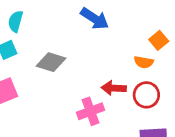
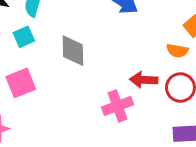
gray diamond: (51, 62) -> (73, 51), turned 72

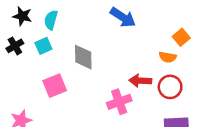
pink square: (21, 83) -> (55, 86), moved

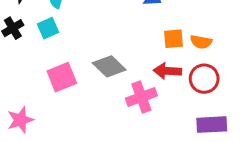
orange square: (181, 37) -> (174, 39), moved, turned 35
gray diamond: (83, 57) -> (109, 66), moved, turned -45

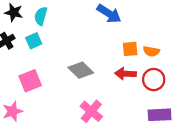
pink square: (62, 77) -> (30, 81), moved
pink cross: (141, 97) -> (91, 111), moved, turned -30

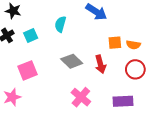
cyan semicircle: (41, 16) -> (60, 24), moved
red arrow: (125, 74) -> (100, 64), moved, turned -108
purple rectangle: (160, 115) -> (123, 101), moved

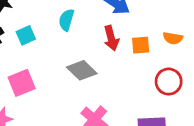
orange semicircle: (133, 45) -> (173, 38), moved
red arrow: (100, 64) -> (111, 38), moved

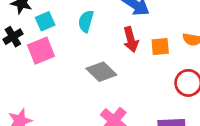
cyan square: (26, 35) -> (45, 21), moved
pink square: (22, 83) -> (41, 51), moved

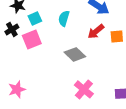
red arrow: (131, 39) -> (96, 31), turned 66

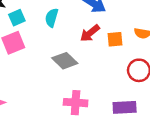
pink cross: (84, 89) -> (76, 103), turned -36

